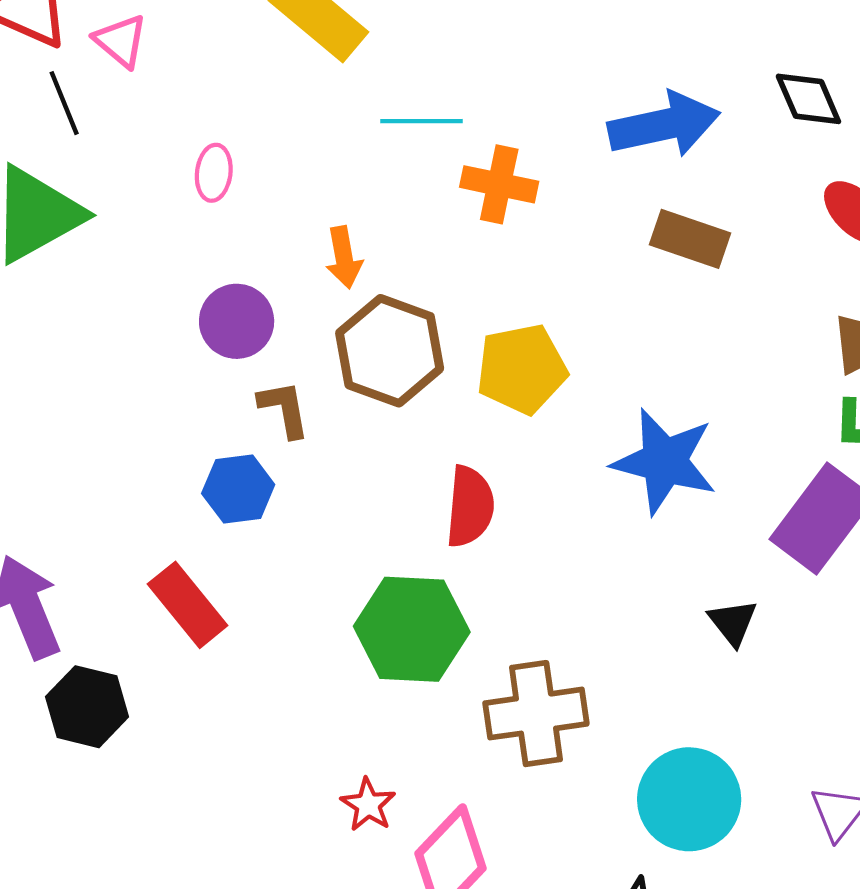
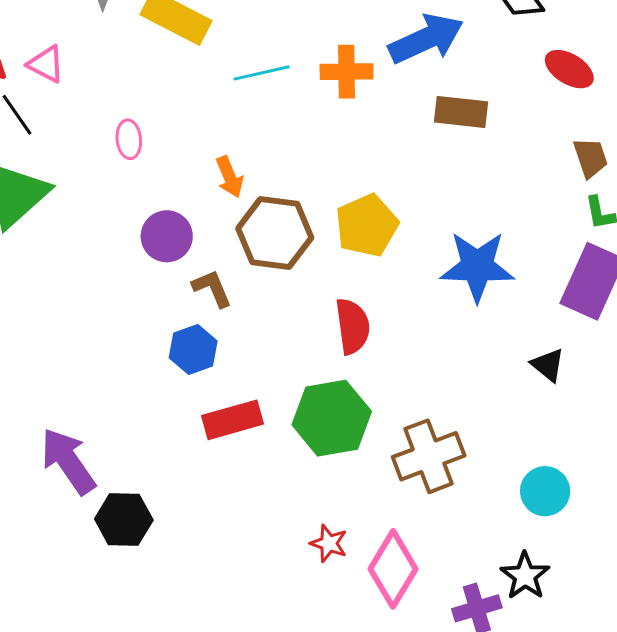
orange cross: (499, 184) -> (347, 72), moved
red rectangle: (188, 605) -> (233, 420), moved, turned -54
cyan circle: (689, 799) -> (545, 491), size x0.7

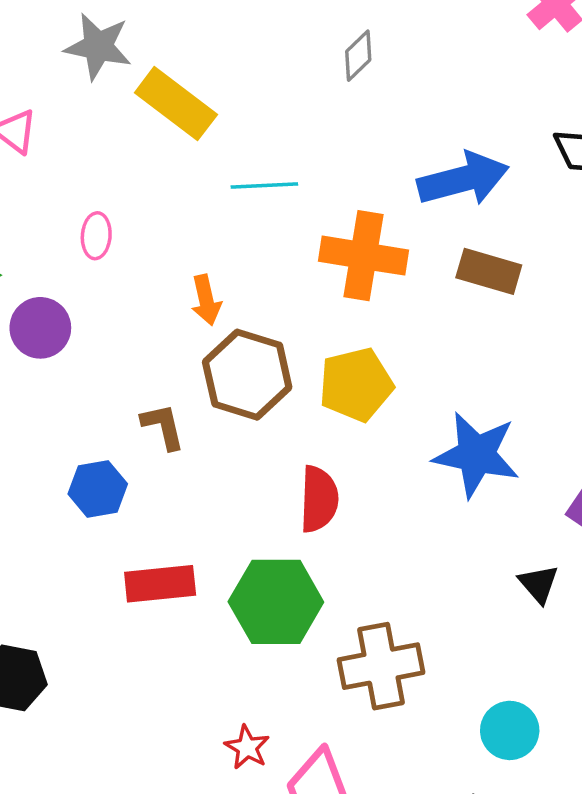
orange cross: (347, 72) -> (363, 256), moved, size x1.4
purple circle: (167, 236) -> (40, 328), moved
blue hexagon: (193, 349) -> (98, 489), moved

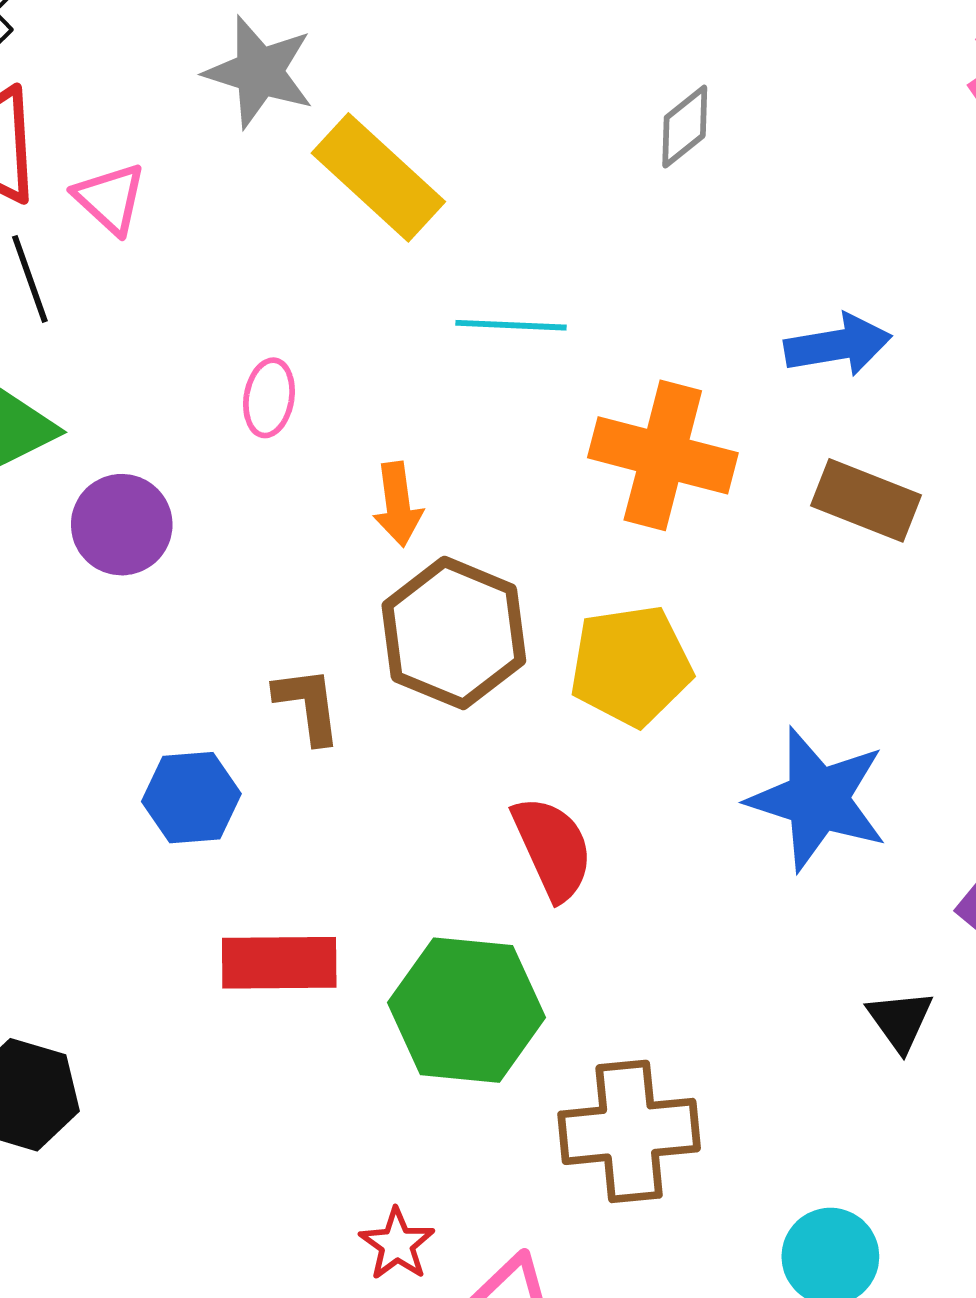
blue arrow: (463, 179) -> (838, 345), size x0.7
pink ellipse: (96, 236) -> (269, 398), moved
red semicircle: (319, 499) -> (553, 848), turned -32

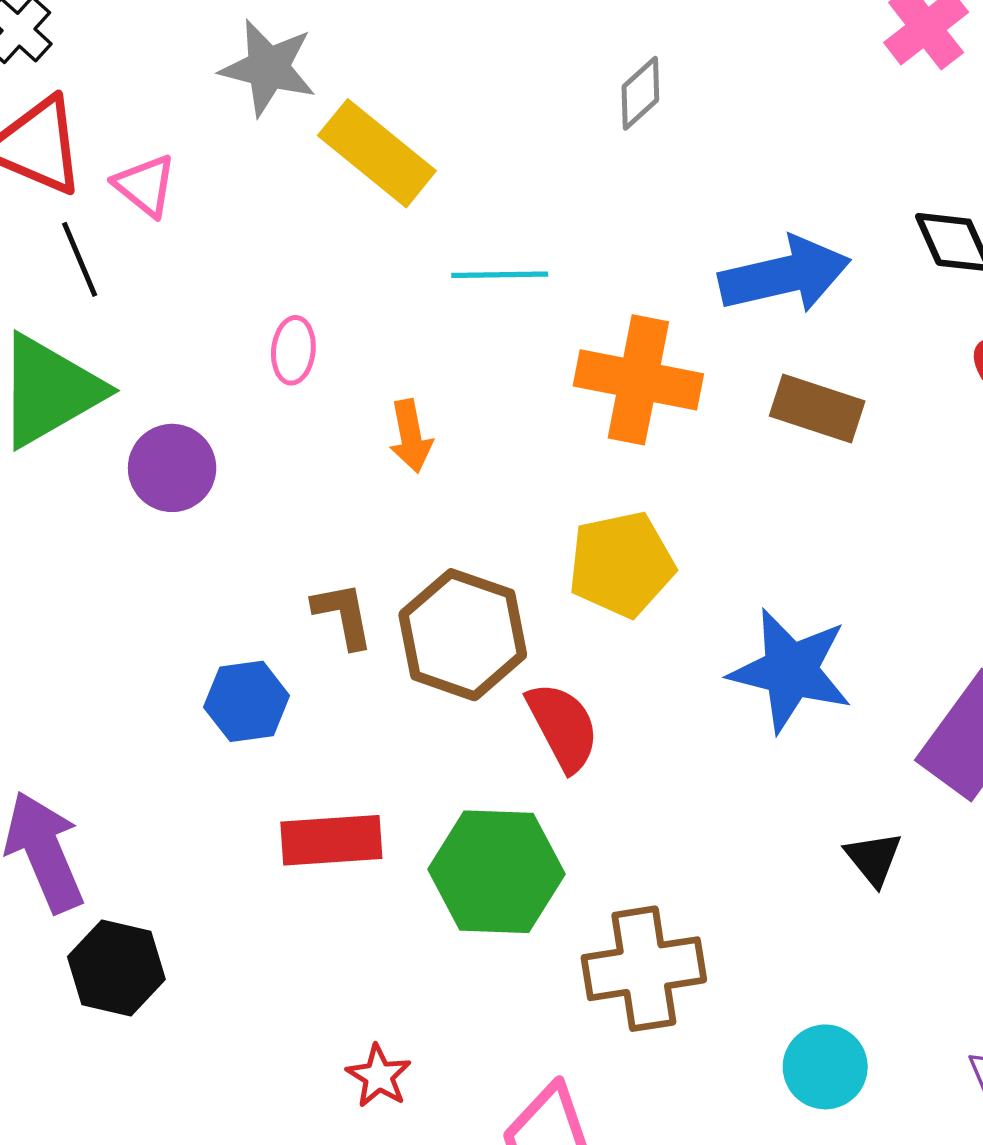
blue arrow: (838, 345) -> (785, 275), size x1.4
brown hexagon: (454, 633) -> (463, 635), moved
red star: (397, 1244) -> (379, 1076), moved

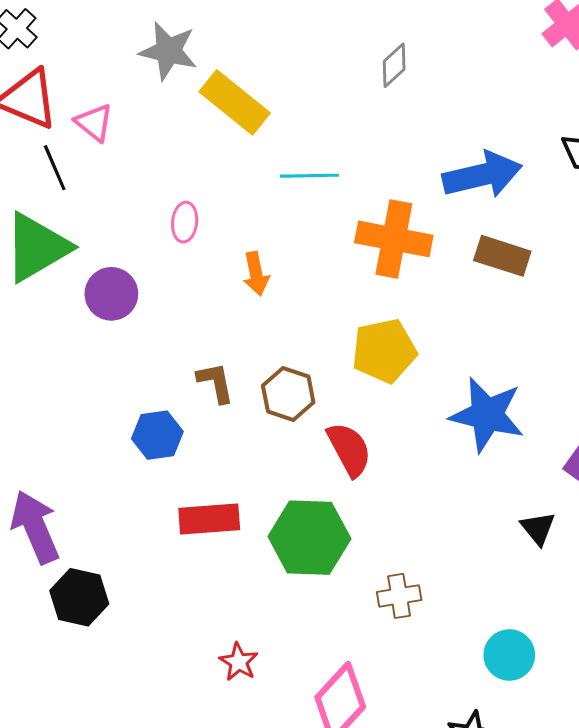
brown hexagon: (463, 635) -> (288, 394), size x0.7
brown cross: (644, 969) -> (399, 596), size x0.6

